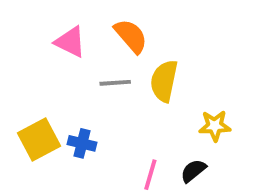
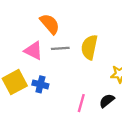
orange semicircle: (131, 36) -> (50, 24), moved
pink triangle: (70, 42) -> (33, 51), moved

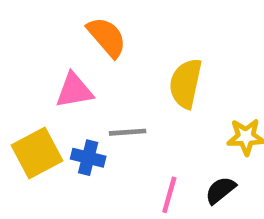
gray line: (60, 48) -> (128, 132), moved
pink triangle: (33, 51) -> (74, 90), turned -36

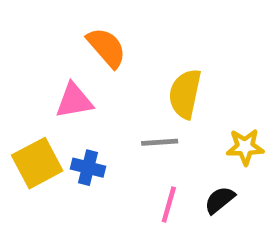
gray line: (128, 132) -> (160, 142), moved

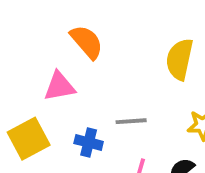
yellow semicircle: (185, 94) -> (180, 59), moved
blue cross: (88, 168) -> (89, 142), moved

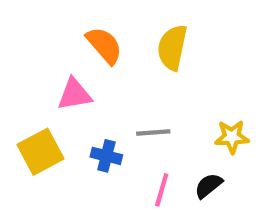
yellow semicircle: (180, 59) -> (172, 47), moved

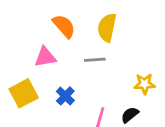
gray line: (153, 133) -> (95, 60), moved
blue cross: (106, 156) -> (65, 96), turned 30

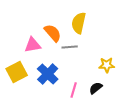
orange semicircle: (64, 26) -> (53, 33), moved
blue cross: (65, 96) -> (48, 74), size x1.5

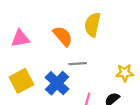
pink triangle: (33, 45) -> (20, 38), moved
gray line: (70, 47) -> (78, 64), moved

